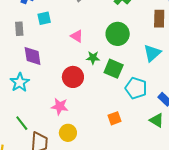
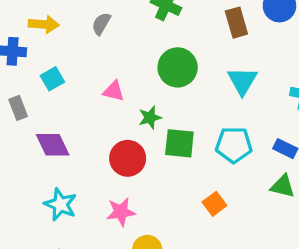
green square: (114, 69) -> (179, 143), moved
cyan star: (20, 82) -> (60, 204), moved

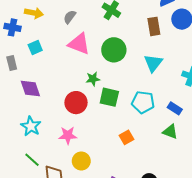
pink triangle: (114, 91) -> (79, 44), moved, size x1.6

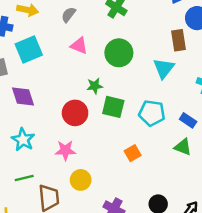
brown rectangle: (154, 26) -> (179, 40), moved
pink triangle: (79, 44) -> (79, 46), size x0.7
cyan square: (35, 47) -> (29, 49), size x1.6
green line: (32, 160) -> (24, 178), turned -56

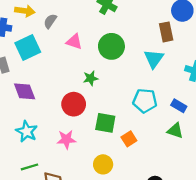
gray semicircle: (69, 15) -> (50, 21), moved
green square: (113, 107) -> (105, 123), moved
yellow circle: (81, 180) -> (103, 164), moved

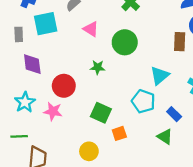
cyan triangle: (154, 59) -> (160, 76), moved
red circle: (74, 104) -> (64, 86), moved
pink star: (66, 139) -> (53, 111), moved

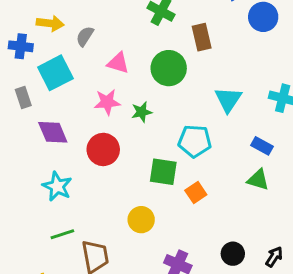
brown rectangle: (180, 42) -> (202, 37), moved
cyan pentagon: (143, 101) -> (195, 141), moved
pink star: (53, 111) -> (107, 102), moved
yellow circle: (89, 151) -> (141, 220), moved

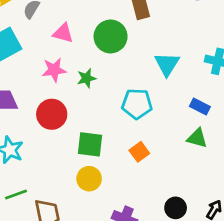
green square: (163, 172) -> (90, 144), moved

